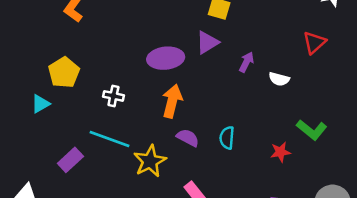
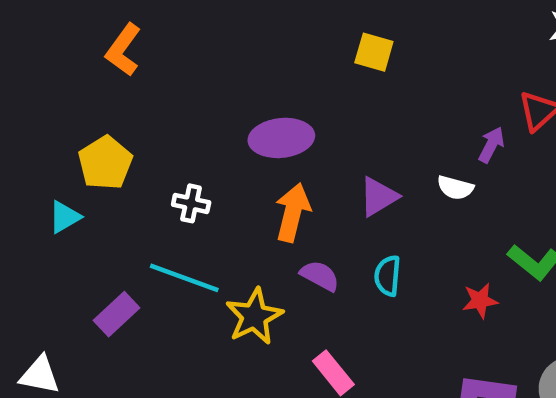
purple triangle: (207, 42) -> (378, 197), moved
purple arrow: (246, 62) -> (491, 145), moved
white semicircle: (279, 79) -> (455, 188), moved

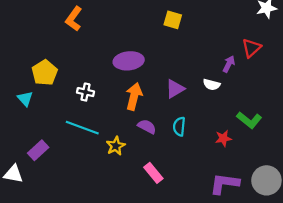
orange L-shape: (123, 50) -> (74, 19), moved
cyan triangle: (65, 217) -> (25, 99), turned -42
purple rectangle: (117, 314) -> (38, 150), moved
yellow star: (254, 316) -> (116, 146), size x0.7

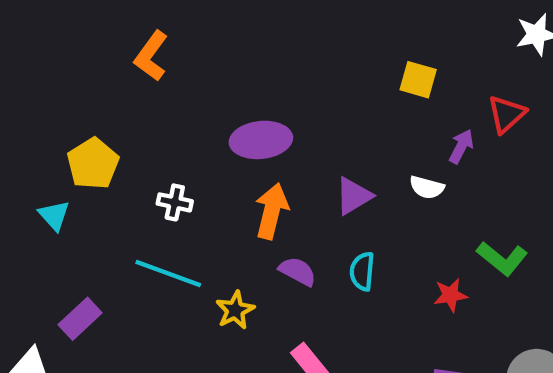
yellow square: (173, 20) -> (418, 80), moved

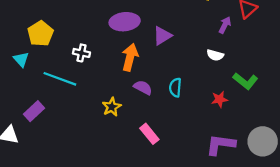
white semicircle: (427, 187) -> (215, 55), moved
purple triangle: (354, 196) -> (162, 36), moved
cyan line: (168, 274) -> (60, 79), moved

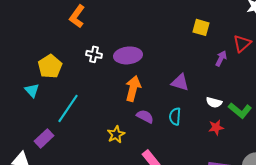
purple triangle: (162, 36) -> (180, 82), moved, turned 48
white cross: (81, 53) -> (94, 54), moved
white semicircle: (215, 55) -> (214, 102), moved
cyan line: (60, 79) -> (68, 108), turned -76

